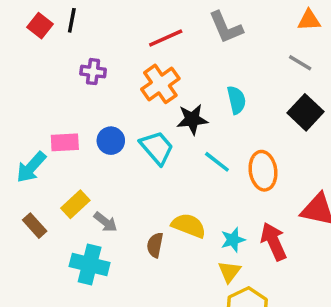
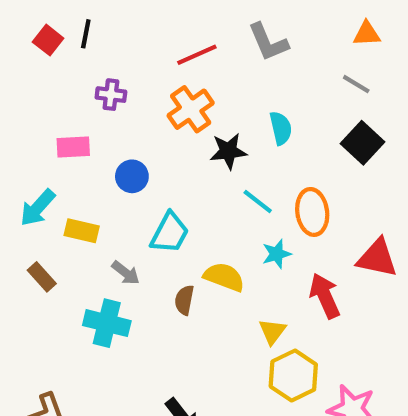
pink rectangle: (65, 142) -> (73, 147), moved
cyan trapezoid: (157, 148) -> (170, 233), moved, turned 69
yellow rectangle: (75, 204) -> (82, 231), moved, turned 56
cyan star: (233, 240) -> (277, 254), moved

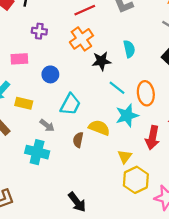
cyan star: (277, 254) -> (127, 115), size x1.5
red arrow: (325, 296) -> (152, 138), turned -145

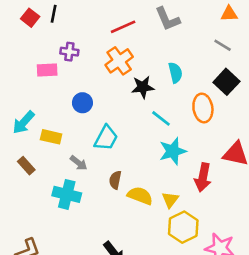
pink rectangle: (19, 59) -> (47, 70), moved
orange ellipse: (146, 93) -> (203, 108), moved
yellow semicircle: (99, 128) -> (140, 196), moved

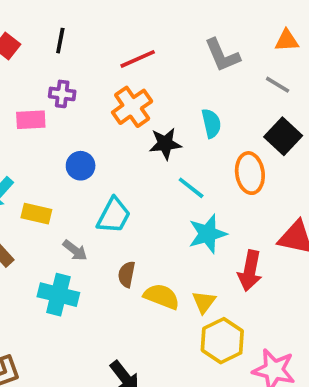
black line: (54, 14) -> (60, 41), moved
gray L-shape: (168, 19) -> (222, 55), moved

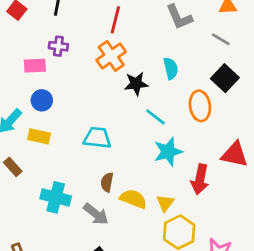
red line: (138, 59) -> (115, 20), turned -52
blue circle: (81, 166) -> (42, 100), moved
cyan trapezoid: (114, 215) -> (97, 138), turned -112
gray arrow: (75, 250) -> (96, 214), moved, size x1.4

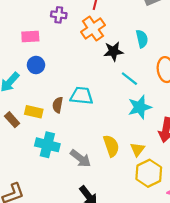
purple cross: (58, 46) -> (59, 15), moved
yellow rectangle: (39, 136) -> (34, 112), moved
brown semicircle: (107, 182) -> (58, 105), moved
yellow semicircle: (133, 199) -> (111, 146), turned 50

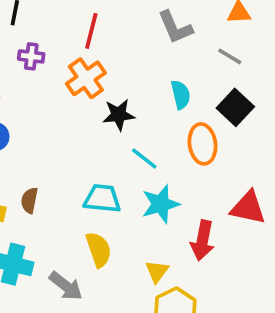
cyan semicircle: (142, 39) -> (181, 95), moved
cyan trapezoid: (82, 96) -> (102, 199), moved
yellow semicircle: (111, 146) -> (99, 250), moved

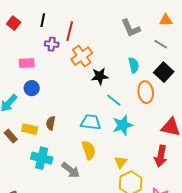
red line: (91, 31) -> (70, 31), moved
red arrow: (202, 240) -> (161, 156), moved

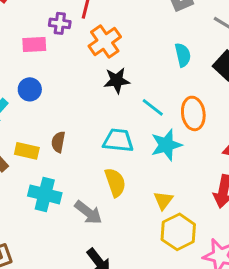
pink rectangle: (27, 63) -> (34, 44), moved
black star: (100, 76) -> (117, 80), moved
orange ellipse: (146, 92) -> (193, 113), moved

